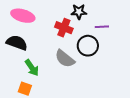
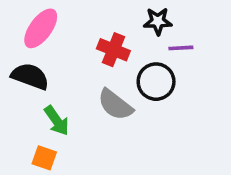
black star: (79, 12) -> (158, 21), moved
pink ellipse: (23, 16) -> (41, 28), turned -70

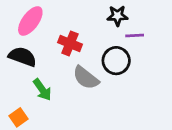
red cross: (113, 50) -> (70, 43), moved
orange square: (44, 158) -> (18, 117), moved, turned 36

